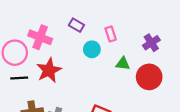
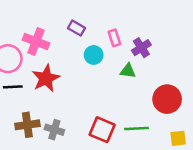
purple cross: (151, 43) -> (141, 48), moved
red circle: (149, 77) -> (167, 99), moved

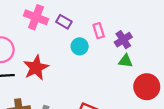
pink cross: (36, 42) -> (36, 17), moved
green triangle: (128, 71) -> (125, 61), moved

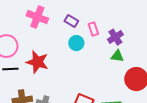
purple rectangle: (64, 22) -> (71, 21), moved
red star: (36, 68) -> (37, 62), turned -30

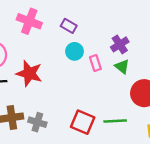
pink rectangle: (93, 29) -> (95, 63), moved
green triangle: (117, 56) -> (122, 66), turned 32

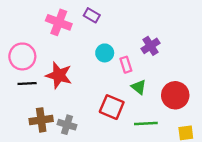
purple rectangle: (69, 26) -> (92, 15), moved
green triangle: (122, 66) -> (139, 87), moved
red square: (83, 122) -> (112, 107), moved

